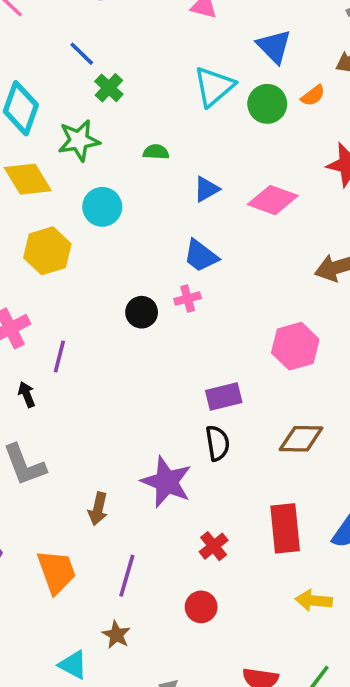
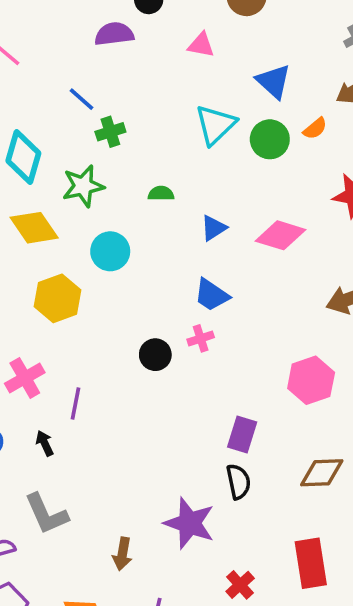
green cross: (109, 88) -> (110, 132), turned 32
purple rectangle: (224, 396) -> (242, 435), turned -56

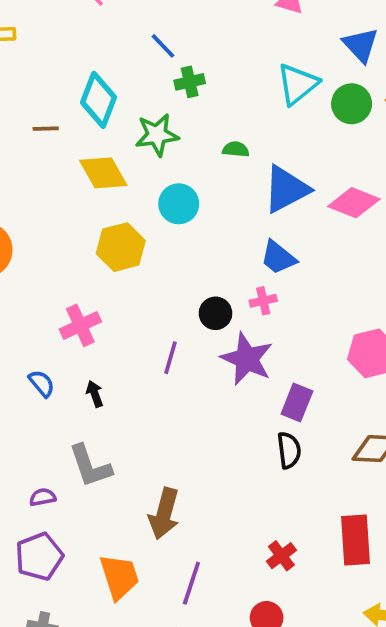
blue triangle: (213, 228) -> (286, 189), size x1.8
purple line: (76, 403) -> (171, 358), moved
purple star: (189, 523) -> (247, 359), moved
brown arrow: (122, 554) -> (164, 514), size x1.5

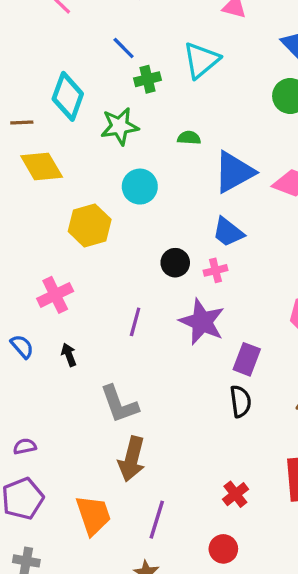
cyan triangle: (297, 84) -> (201, 60), moved
yellow diamond: (103, 173) -> (42, 166), moved
black circle: (216, 313) -> (175, 263), moved
gray L-shape: (90, 466) -> (119, 404), moved

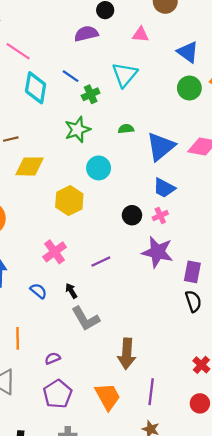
cyan diamond: (68, 96) -> (36, 88), moved
yellow diamond: (42, 166) -> (29, 166), turned -48
purple line: (135, 322) -> (101, 262), moved, turned 60
gray L-shape: (119, 404) -> (86, 319), moved

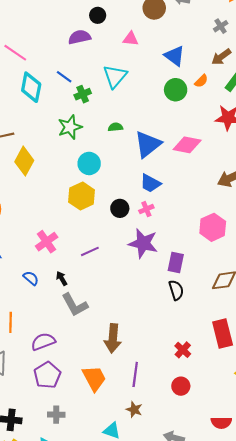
yellow diamond: (29, 166) -> (24, 161), turned -64
yellow hexagon: (69, 201) -> (82, 196), moved
purple semicircle: (53, 358) -> (43, 342), size x1.6

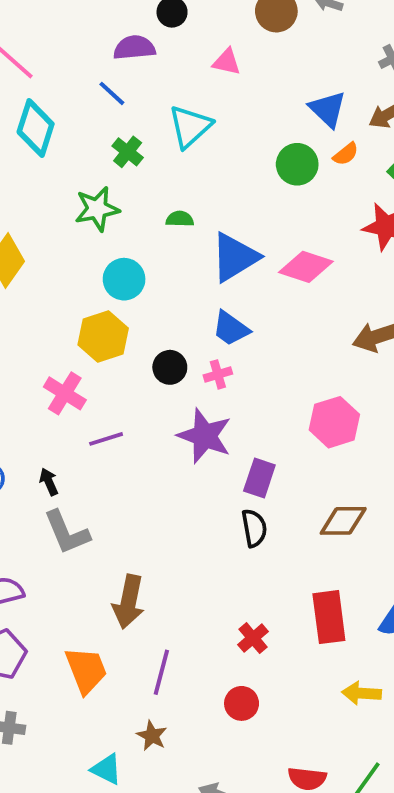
blue triangle: (175, 56) -> (328, 109), moved
blue line: (64, 77) -> (112, 93), moved
green cross: (83, 94) -> (128, 152), turned -35
pink cross: (47, 242) -> (65, 393), moved, turned -30

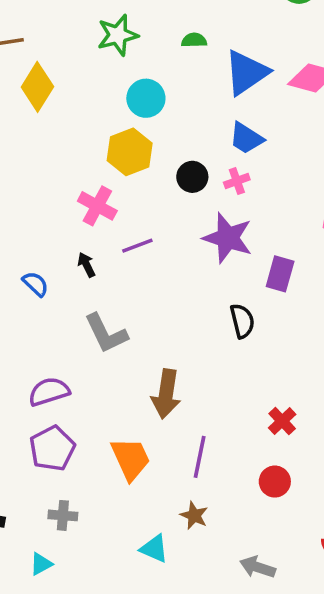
black arrow: (49, 482) -> (86, 265), moved
black semicircle: (254, 528) -> (242, 321), moved

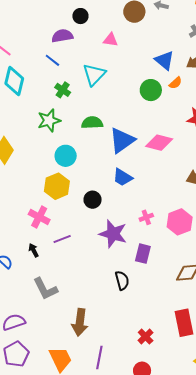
green semicircle: (194, 40) -> (92, 123), size x1.5
pink cross: (237, 181) -> (146, 217), moved

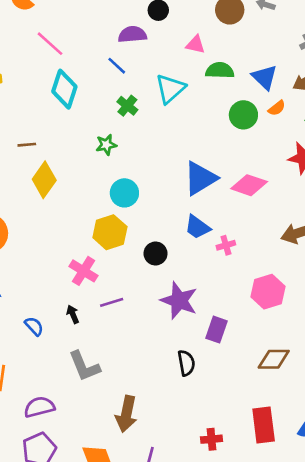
green star: (49, 120) -> (106, 145), size x0.7
green semicircle: (92, 123) -> (220, 70), moved
pink cross: (146, 217) -> (226, 245), moved
red cross: (146, 336) -> (212, 439), turned 35

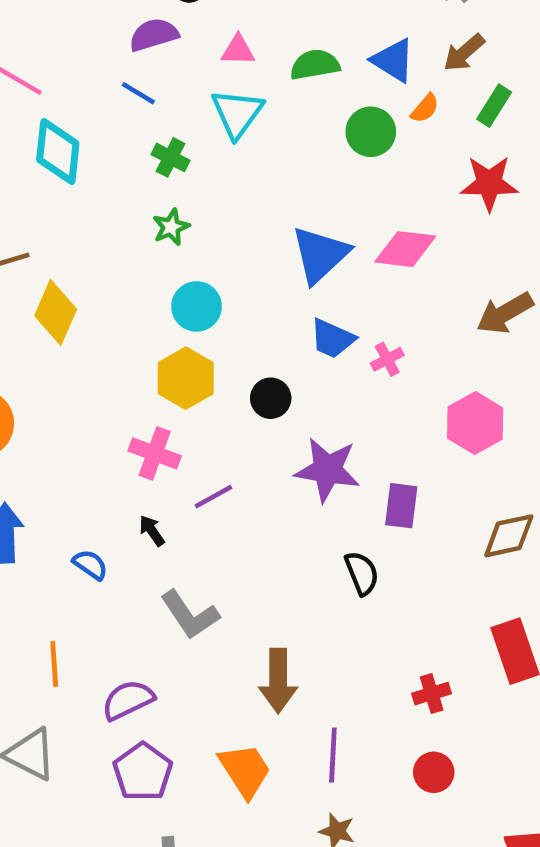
pink triangle: (196, 45) -> (238, 50), moved
green star: (106, 145) -> (171, 227), moved

